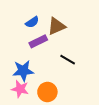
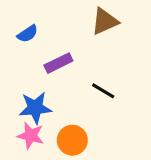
blue semicircle: (32, 22) -> (28, 34), moved
brown triangle: (57, 26) -> (105, 21), moved

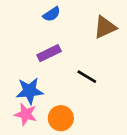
brown triangle: (105, 21) -> (105, 27), moved
blue semicircle: (28, 34) -> (52, 14), moved

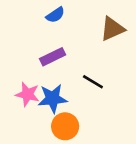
blue star: (30, 91) -> (53, 98), moved
pink star: (26, 114) -> (28, 94), moved

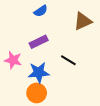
pink star: (28, 94) -> (13, 60), moved
orange circle: (65, 126) -> (37, 93), moved

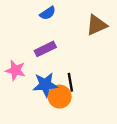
black line: (68, 60) -> (70, 82), moved, turned 49
orange circle: (37, 93) -> (60, 97), moved

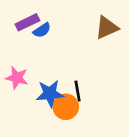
blue semicircle: (48, 13) -> (42, 30), moved
purple rectangle: (45, 49) -> (27, 22), moved

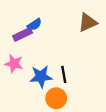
purple rectangle: (27, 22) -> (23, 34), moved
orange circle: (66, 107) -> (56, 98), moved

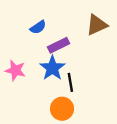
purple rectangle: (23, 34) -> (58, 45), moved
blue star: (41, 77) -> (52, 68), moved, turned -30

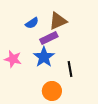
brown triangle: (97, 25) -> (58, 21), moved
black line: (70, 82) -> (70, 69), moved

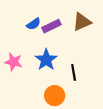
brown triangle: (58, 21) -> (82, 22), moved
purple rectangle: (49, 38) -> (51, 26), moved

